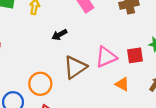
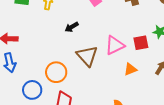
brown triangle: (75, 67) -> (87, 56), turned -35
orange triangle: (122, 84) -> (130, 69), turned -48

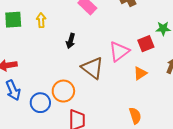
black arrow: (72, 27) -> (71, 41), turned -32
blue circle: (32, 90) -> (40, 103), moved

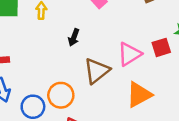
brown triangle: (92, 68) -> (97, 71), turned 40
orange triangle: (140, 73) -> (139, 95), moved, size x1.6

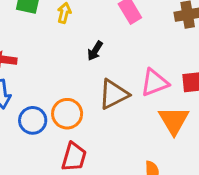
orange triangle: (139, 95) -> (174, 120), moved, turned -44

